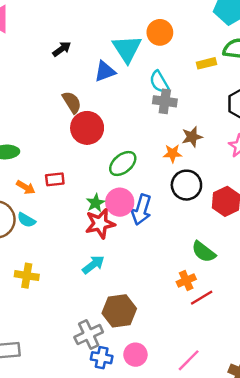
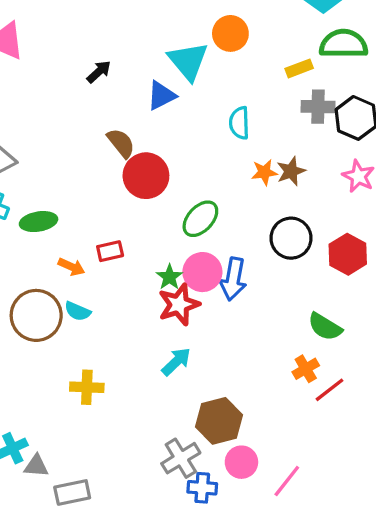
cyan semicircle: (159, 82) -> (239, 123), moved, turned 35
gray cross: (165, 101) -> (318, 107), moved
orange star: (172, 153) -> (264, 172), moved
pink circle: (135, 355) -> (241, 462), moved
pink line: (189, 360) -> (287, 481), moved

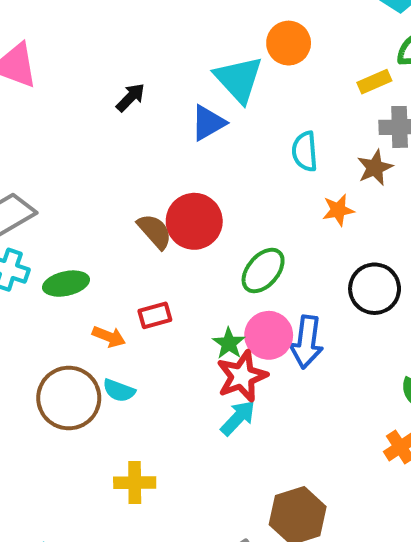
brown semicircle: (121, 143) -> (155, 231), moved
brown star: (291, 171) -> (375, 168), moved
cyan arrow: (176, 362) -> (238, 418), moved

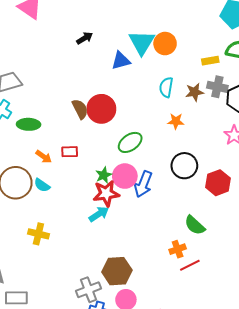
orange circle: (289, 43) -> (165, 44), moved
brown star: (375, 168) -> (195, 92), moved

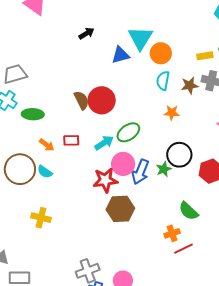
orange circle: (165, 44) -> (161, 53), moved
green star: (104, 175) -> (164, 169), moved
cyan arrow: (99, 214) -> (104, 143), moved
brown hexagon: (117, 271) -> (120, 209), moved

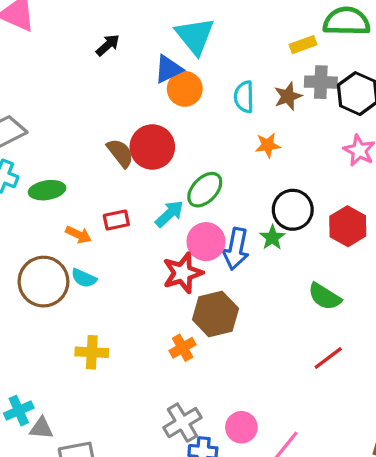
orange circle: (161, 53) -> (185, 89), moved
orange cross: (172, 233) -> (183, 348), moved

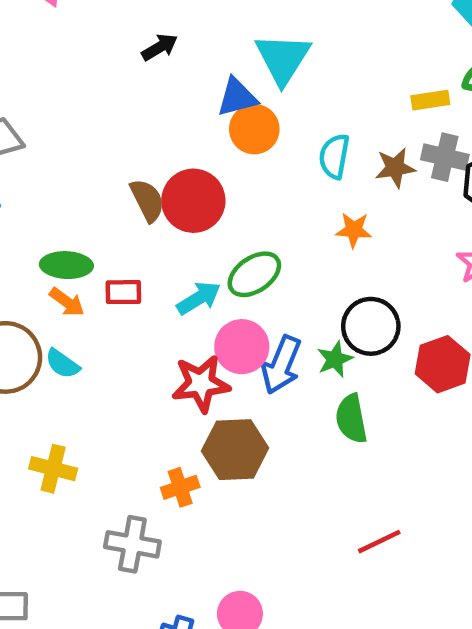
green ellipse: (47, 190) -> (66, 265), moved
green semicircle: (325, 297) -> (351, 419), moved, turned 36
gray cross: (182, 423) -> (132, 544), moved, turned 30

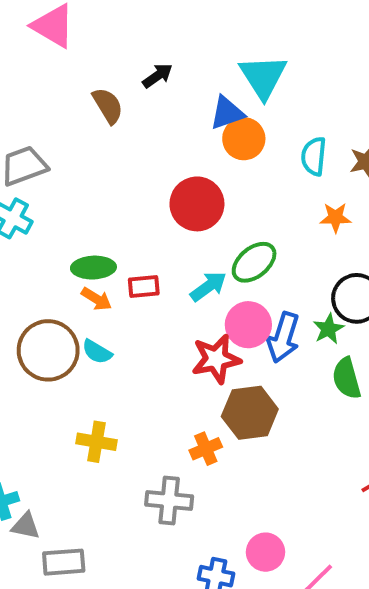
brown semicircle: (147, 200) -> (108, 106), moved

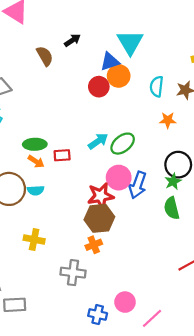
red circle: (197, 204) -> (99, 87), moved, size x0.7
cyan arrow: (208, 286) -> (98, 141), moved
green star: (328, 329) -> (173, 181), moved
cyan semicircle: (97, 352) -> (36, 190), turned -35
brown hexagon: (250, 413) -> (99, 218), moved

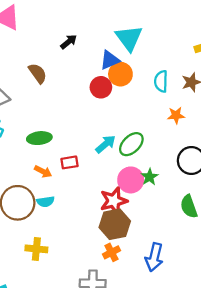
brown semicircle: (45, 56) -> (38, 73), moved
green ellipse: (35, 144) -> (39, 138), moved
green star: (173, 181) -> (150, 177), moved
blue arrow: (138, 185) -> (154, 257), moved
yellow cross: (34, 239) -> (36, 249), moved

